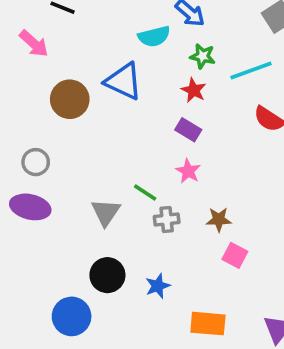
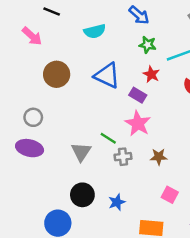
cyan semicircle: (154, 36) -> (95, 31), moved
blue triangle: (124, 81) -> (107, 75), moved
red star: (194, 90) -> (151, 74), moved
pink star: (188, 171) -> (138, 123), size x1.5
pink square: (235, 255) -> (170, 195), moved

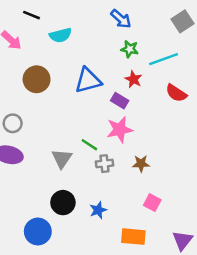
cyan semicircle: (95, 31) -> (60, 35), moved
blue triangle: (107, 75) -> (88, 81), turned -40
pink star: (138, 123) -> (120, 130), turned 30

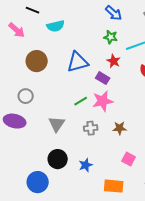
blue arrow: (121, 19) -> (114, 13), moved
gray circle: (13, 123) -> (26, 96), moved
green line: (89, 145) -> (81, 101), moved, turned -64

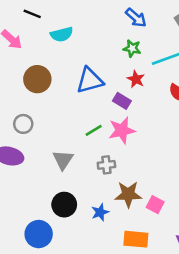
brown star: (120, 128) -> (128, 194), moved, size x1.5

